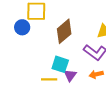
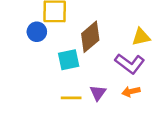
cyan square: (60, 64) -> (69, 60), moved, turned -30

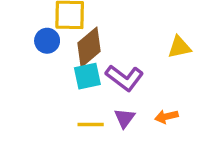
brown diamond: (90, 37) -> (89, 47), moved
purple L-shape: (130, 64) -> (124, 78), moved

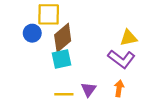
purple L-shape: (124, 78) -> (121, 59), moved
orange arrow: (166, 117) -> (119, 88), turned 112

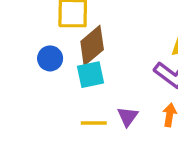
blue circle: (32, 33) -> (50, 58), moved

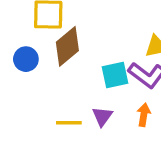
cyan square: (90, 75) -> (115, 75), moved

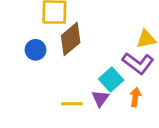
cyan square: (115, 75) -> (111, 79), moved, turned -30

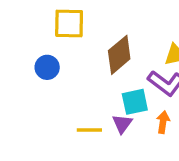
brown diamond: (71, 39) -> (119, 55), moved
cyan square: (111, 79) -> (135, 102), turned 30

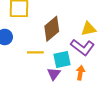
yellow line: (89, 130) -> (35, 52), moved

